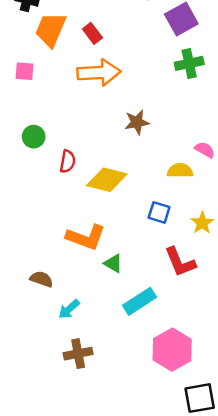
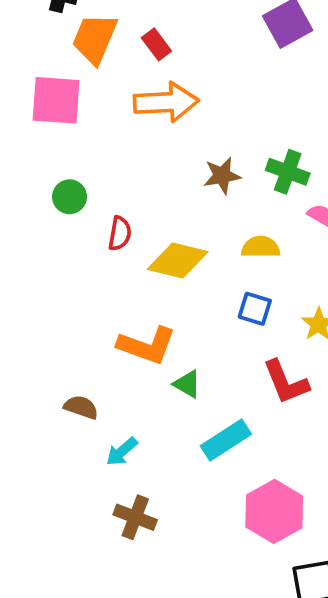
green cross: (189, 63) -> (288, 172), moved, turned 32
pink square: (24, 71) -> (56, 100), size x1.8
yellow semicircle: (180, 171) -> (261, 247), moved
brown cross: (78, 354) -> (135, 517), turned 32

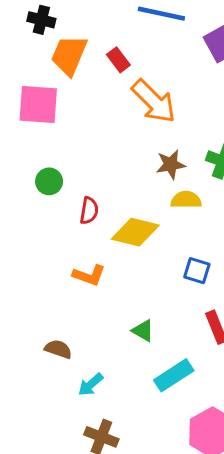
orange arrow: (166, 102) -> (154, 101), moved, turned 48
yellow semicircle: (261, 247) -> (186, 200), moved
orange L-shape: (147, 345) -> (89, 275), moved, size x0.7

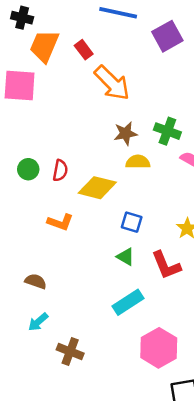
green circle: (49, 181) -> (28, 169), moved
blue square: (197, 271) -> (132, 222), moved
green triangle: (143, 331) -> (126, 257), moved
cyan arrow: (91, 385) -> (38, 322), moved

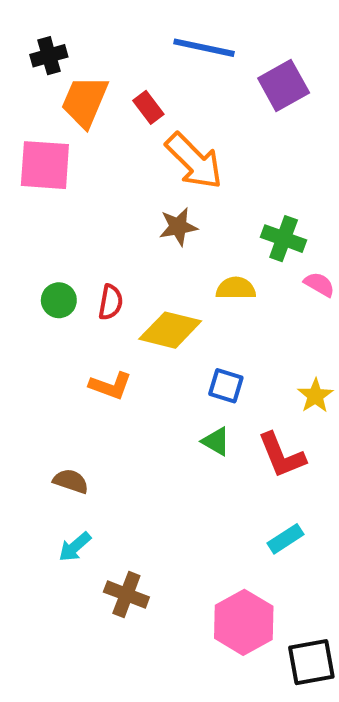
black cross: (22, 18) -> (49, 56), turned -30
brown star: (126, 133) -> (178, 227), moved
cyan rectangle: (128, 302) -> (286, 539), moved, size x0.7
pink hexagon: (159, 348) -> (244, 622), moved

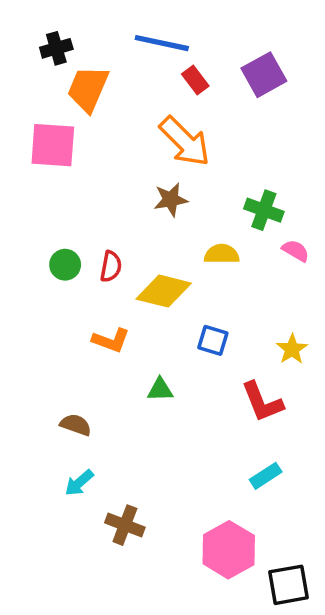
blue line: (204, 48) -> (162, 43), moved
red rectangle: (148, 107) -> (195, 80), moved
green triangle: (216, 441) -> (160, 390), moved, turned -32

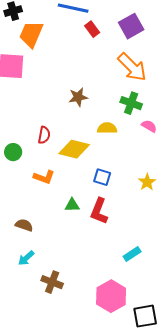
orange arrow: (185, 142) -> (132, 67), moved
green circle: (65, 265) -> (13, 152), moved
red L-shape: (262, 402) -> (99, 211), moved, turned 44

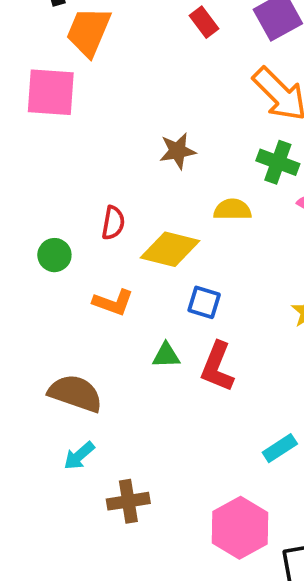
blue square: (102, 177) -> (204, 302), moved
brown semicircle: (24, 225) -> (75, 393), size x1.6
brown cross: (52, 282) -> (128, 501), turned -30

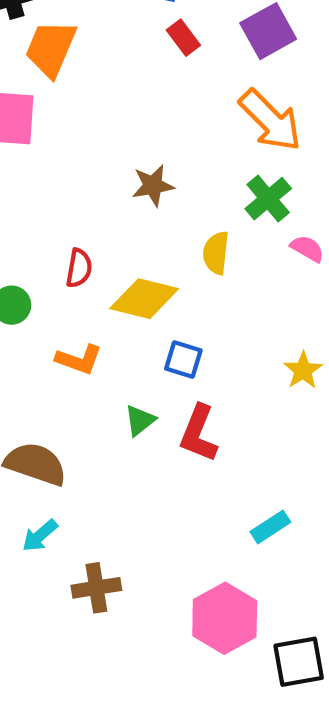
green cross: (278, 162) -> (268, 199), turned 30
yellow semicircle: (232, 210) -> (216, 253), turned -84
green triangle: (166, 355) -> (140, 420), turned -36

